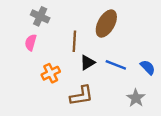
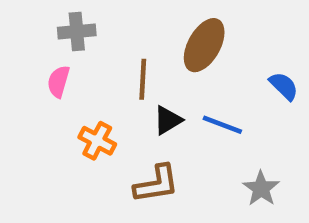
gray cross: (40, 16) -> (77, 31), turned -30
blue semicircle: (148, 67) -> (284, 86), moved
orange cross: (51, 73) -> (97, 141), turned -36

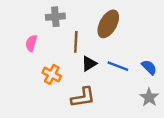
gray cross: (77, 31) -> (55, 17), moved
blue semicircle: (284, 86) -> (149, 67), moved
gray star: (261, 188) -> (149, 97), moved

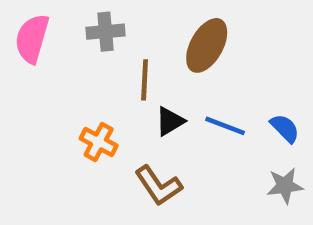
pink semicircle: (31, 43) -> (32, 39), moved, size x1.5
brown L-shape: (83, 97) -> (158, 186), turned 65
gray star: (149, 97) -> (285, 186), turned 30

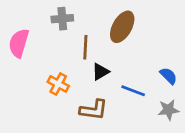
pink semicircle: (32, 39) -> (19, 43), moved
blue line: (225, 126) -> (133, 91), moved
brown L-shape: (158, 186) -> (94, 110), turned -48

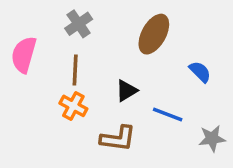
gray cross: (62, 19) -> (79, 24), turned -30
brown line: (85, 47) -> (75, 70), moved
blue semicircle: (168, 76) -> (200, 72), moved

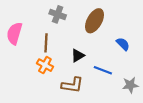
gray cross: (79, 24) -> (58, 14), moved, turned -35

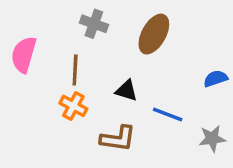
blue semicircle: (123, 44) -> (216, 79), moved, turned -64
black triangle: (78, 56) -> (126, 91), turned 48

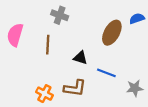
brown ellipse: (154, 34) -> (112, 33), moved
blue semicircle: (216, 79) -> (137, 18), moved
orange cross: (73, 106) -> (44, 94), moved

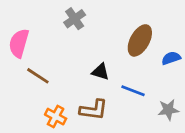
gray cross: (60, 15) -> (75, 19), turned 35
blue semicircle: (137, 18) -> (171, 58), moved
brown line: (48, 45) -> (38, 76), moved, turned -60

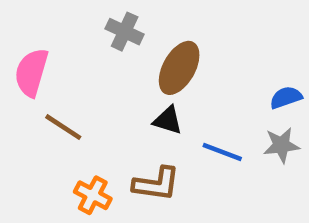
gray cross: (75, 19) -> (125, 32), turned -30
brown ellipse: (140, 40) -> (179, 68), moved
gray star: (168, 110) -> (281, 145), moved

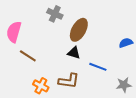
gray star: (281, 145) -> (124, 85), moved

